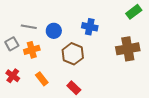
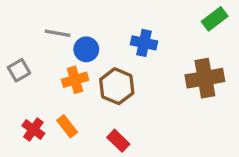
gray line: (29, 27) -> (57, 33), moved
orange cross: (32, 50) -> (75, 80), moved
red cross: (13, 76) -> (33, 129), moved

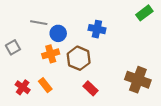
brown cross: (205, 78) -> (138, 80), moved, turned 30
red rectangle: (118, 141) -> (90, 88), moved

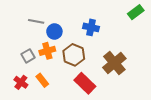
gray square: (13, 47) -> (28, 56), moved
brown cross: (138, 80) -> (114, 63), moved, turned 30
red rectangle: (90, 88) -> (85, 83), size x1.5

